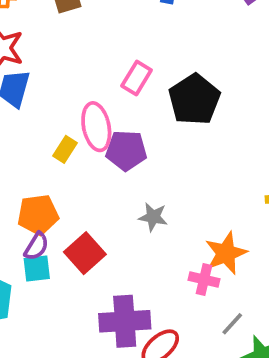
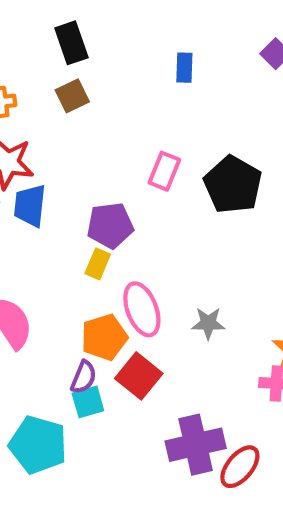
pink ellipse: (96, 127) -> (142, 309), moved
purple pentagon: (126, 150) -> (110, 225), moved
orange pentagon: (38, 215) -> (104, 337), moved

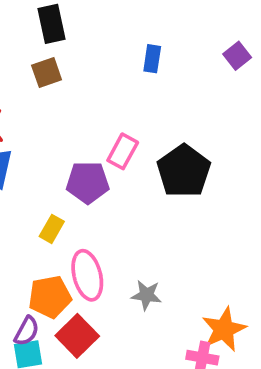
purple pentagon: (110, 225) -> (88, 182), moved

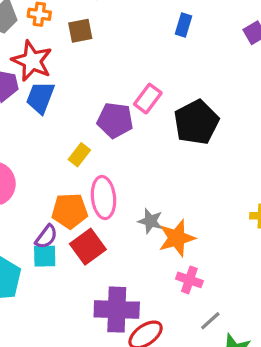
brown square: (47, 73) -> (80, 31), moved
orange star: (224, 329) -> (177, 238), moved

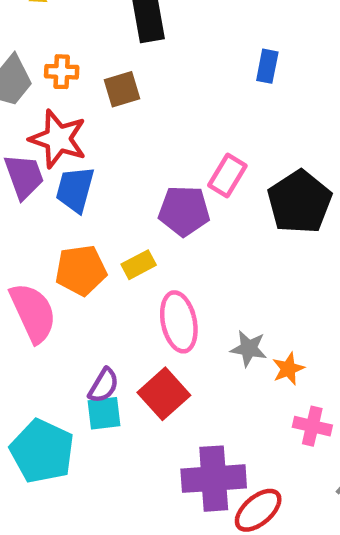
yellow rectangle: (79, 155) -> (139, 265), turned 30
orange pentagon: (70, 211) -> (81, 270), moved
orange star: (177, 238) -> (288, 369), size x0.6

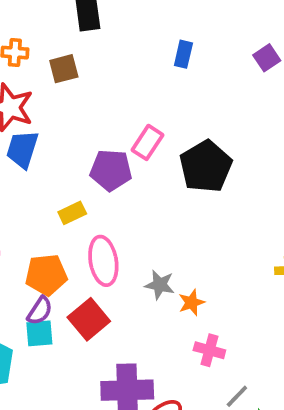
orange pentagon: (81, 270) -> (46, 275), moved

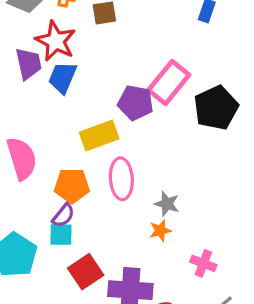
pink rectangle: (147, 142) -> (169, 82), size x1.5
yellow rectangle: (72, 213) -> (99, 136), size x1.6
orange star: (191, 302) -> (160, 231), moved
red square: (89, 319) -> (86, 272), moved

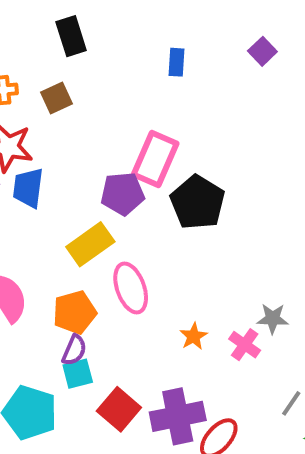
black pentagon: (216, 108) -> (197, 202), moved
gray star: (167, 204) -> (273, 319), moved
pink cross: (203, 263) -> (245, 345), moved, turned 30

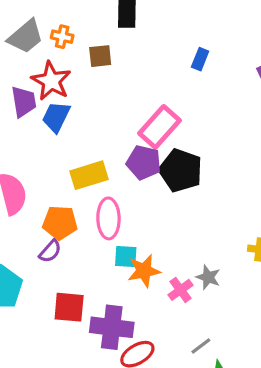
purple pentagon: (123, 194) -> (144, 162), moved
black pentagon: (197, 202) -> (181, 170), turned -30
orange star: (194, 336) -> (144, 271), size x1.5
cyan square: (78, 374) -> (126, 256), moved
red square: (119, 409) -> (69, 307), turned 36

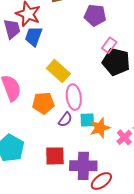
pink rectangle: (160, 127) -> (109, 45), moved, size x0.6
purple pentagon: (144, 162) -> (95, 15), moved
yellow rectangle: (89, 175) -> (58, 71), turned 65
purple semicircle: (50, 251) -> (65, 120), moved

